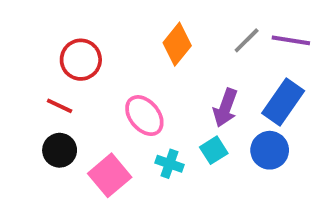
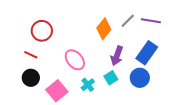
orange diamond: (177, 44) -> (104, 29), moved
cyan cross: (169, 164) -> (88, 85), turned 32

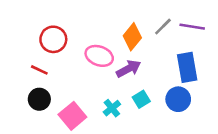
blue rectangle: (147, 53) -> (187, 67), turned -45
purple arrow: (117, 56) -> (128, 69), moved, turned -138
pink ellipse: (75, 60) -> (99, 56), moved, turned -30

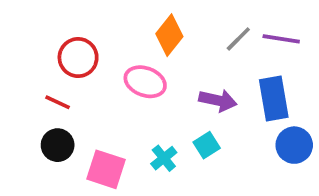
orange diamond: (132, 37) -> (169, 35), moved
purple arrow: (128, 69) -> (218, 100), moved, turned 40
blue circle: (178, 99) -> (294, 145), moved
pink square: (72, 116) -> (106, 169), turned -32

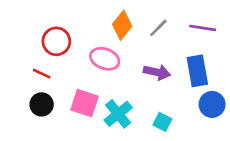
gray line: (238, 39) -> (158, 28), moved
cyan square: (207, 145) -> (162, 122), moved, turned -30
cyan cross: (164, 158) -> (118, 114), size x1.5
pink square: (106, 169) -> (85, 103), moved

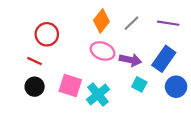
pink ellipse: (105, 59) -> (103, 51), moved
blue rectangle: (197, 71) -> (164, 59), turned 45
cyan square: (162, 122) -> (139, 84), moved

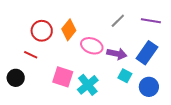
orange diamond: (101, 21) -> (69, 30), moved
black circle: (35, 87) -> (16, 78), moved
blue circle: (176, 87) -> (149, 87), moved

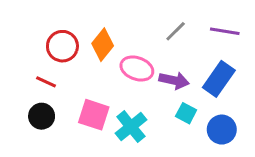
black circle: (16, 78) -> (42, 116), moved

